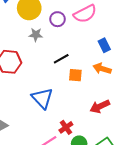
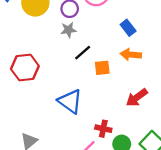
gray star: (36, 35) -> (68, 30), moved
red cross: (66, 127) -> (103, 129), turned -32

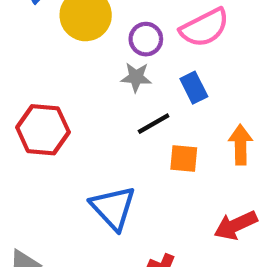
blue rectangle: (128, 28) -> (194, 88), moved
orange arrow: (131, 55) -> (241, 145), turned 72

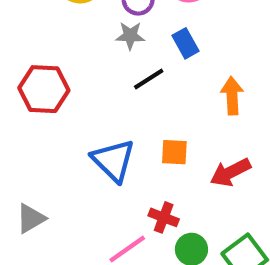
orange square: (184, 159) -> (174, 152), moved

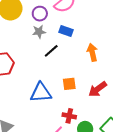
blue rectangle: (185, 43) -> (66, 31), turned -32
blue triangle: (113, 160) -> (41, 93), turned -40

